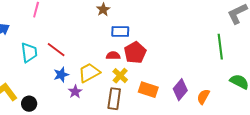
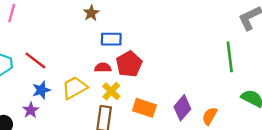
purple star: (75, 92) -> (31, 110), moved

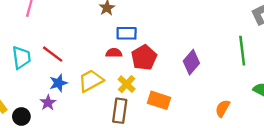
red semicircle: (103, 68) -> (114, 53), moved
purple diamond: (182, 108) -> (191, 62), moved

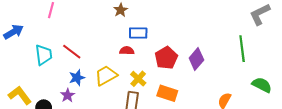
red pentagon: (144, 58) -> (166, 58), moved

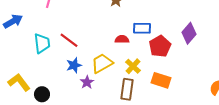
blue rectangle: (138, 33) -> (142, 28), moved
purple diamond: (196, 59) -> (189, 33), moved
purple star: (68, 95) -> (87, 82), moved

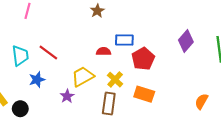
purple diamond: (189, 33) -> (186, 41), moved
blue star: (74, 65) -> (37, 80), moved

